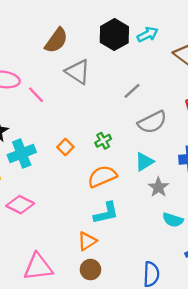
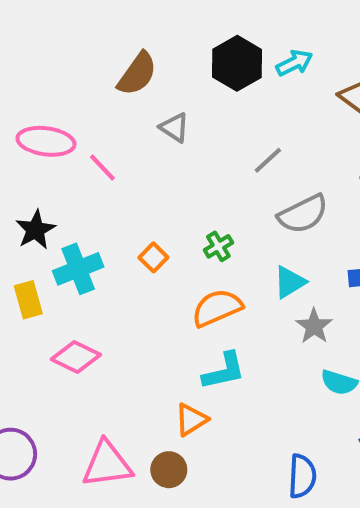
gray triangle: (78, 72) -> (174, 128), size x0.7
brown circle: (90, 270) -> (169, 470), moved

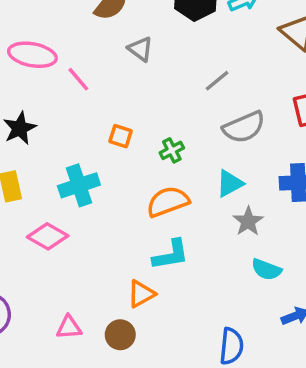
orange square: (153, 257) -> (121, 136), moved, turned -30
cyan cross: (78, 269) -> (79, 185), moved
pink triangle: (107, 464) -> (69, 327), size x0.6

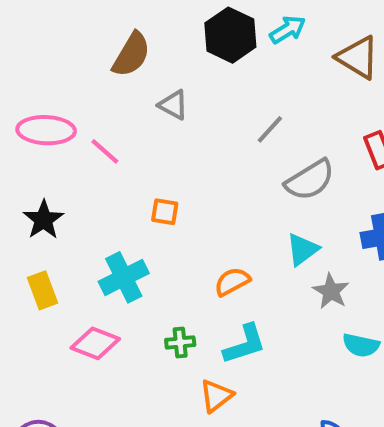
green cross: (172, 150) -> (180, 342), moved, turned 30
orange semicircle: (168, 202) -> (232, 282), size x0.7

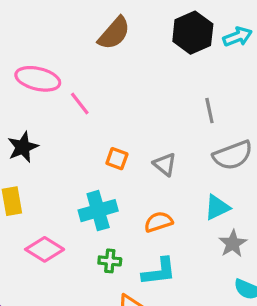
gray triangle: (173, 105) -> (165, 164), moved
gray line: (270, 129) -> (209, 111), turned -65
cyan cross: (124, 277) -> (98, 211), moved

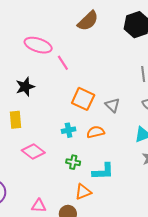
orange square: (117, 159) -> (83, 99), size x1.6
cyan cross: (98, 211) -> (69, 130), size x0.6
orange semicircle: (158, 222) -> (96, 132), moved

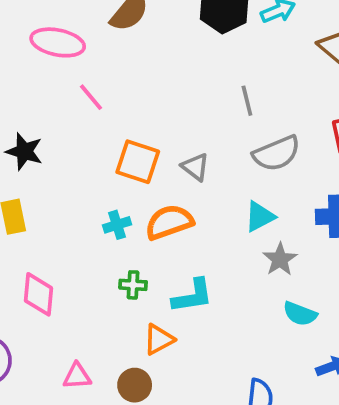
pink ellipse: (38, 45) -> (58, 42), moved
black star: (25, 87) -> (24, 151), turned -30
orange semicircle: (96, 132) -> (169, 222), size x1.4
pink diamond: (33, 151) -> (38, 294), moved, turned 65

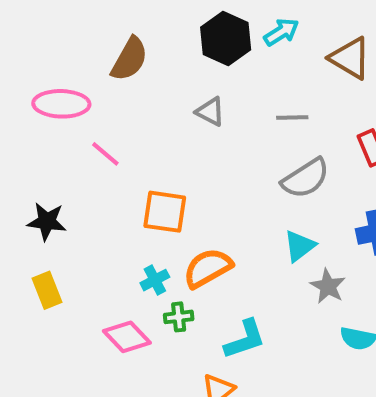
gray line: (247, 101) -> (292, 117), moved, turned -68
gray triangle: (195, 167) -> (210, 112), moved
green cross: (133, 285) -> (179, 317), moved
pink diamond: (38, 294) -> (127, 337), moved, turned -39

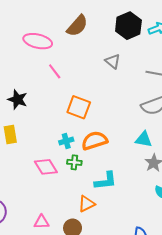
cyan triangle: (300, 246) -> (144, 139), turned 36

